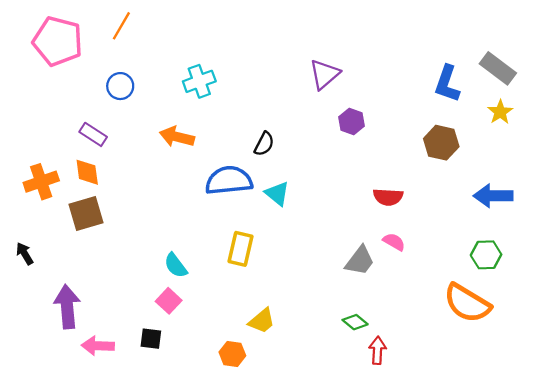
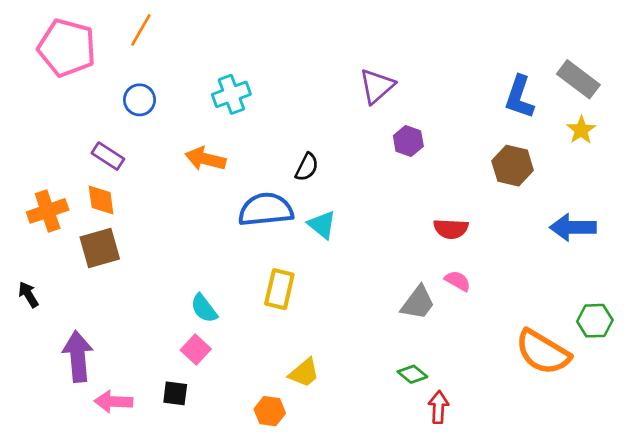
green hexagon: (486, 255) -> (595, 321), moved

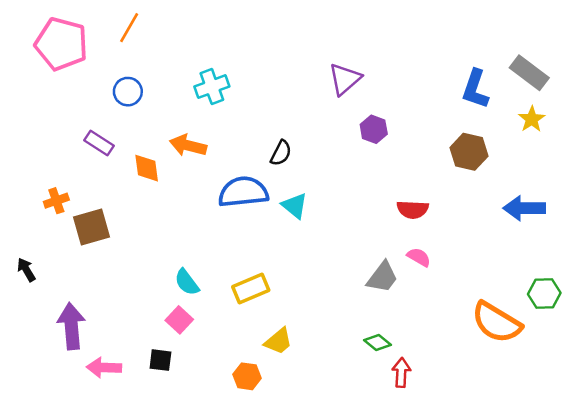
orange diamond: (101, 200) -> (147, 168), moved
orange cross: (48, 211) -> (56, 201), moved, size x0.7
yellow rectangle: (279, 289) -> (251, 289), moved, turned 54

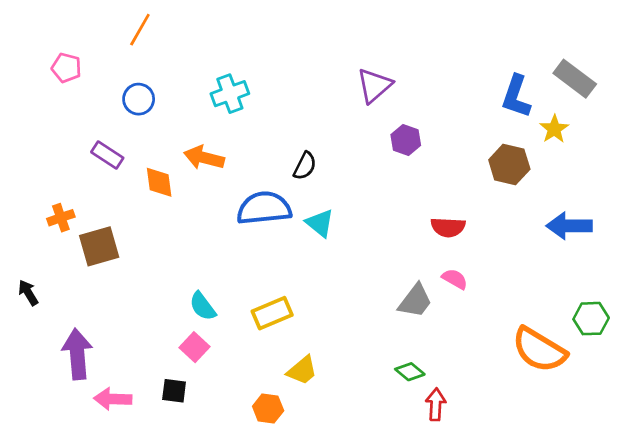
pink pentagon: (61, 44) -> (66, 68), moved, size x0.5
yellow star: (532, 119) -> (554, 129), moved

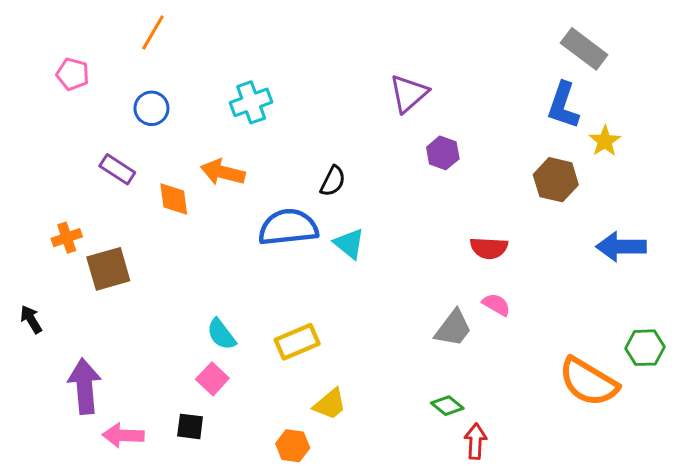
gray rectangle: (575, 79) -> (584, 49), moved

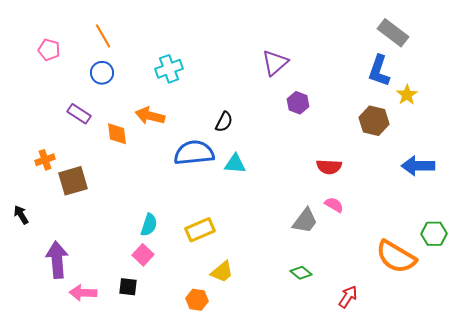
orange line: (153, 33) -> (103, 36), moved, turned -60
cyan triangle: (349, 244) -> (235, 164), turned -35
cyan semicircle: (221, 334) -> (149, 225), turned -125
red arrow: (476, 441) -> (348, 297), moved, turned 30

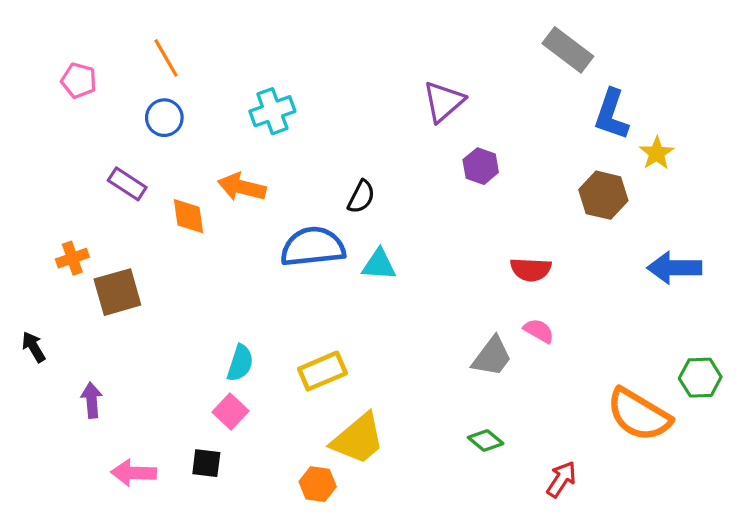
gray rectangle: (393, 33) -> (568, 50), moved
purple arrow: (57, 260) -> (92, 400), moved, size x0.6
yellow trapezoid: (222, 272) -> (358, 439), size x1.5

